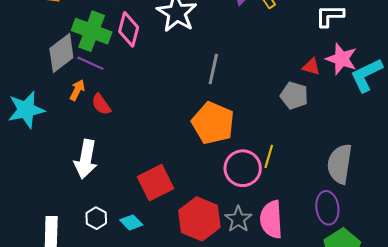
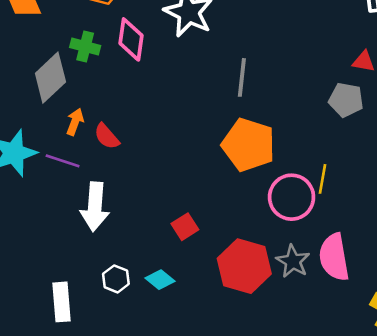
green cross: (92, 31) -> (85, 47), size x0.6
purple line: (90, 63) -> (63, 161), moved
red square: (156, 183) -> (185, 227), size x0.6

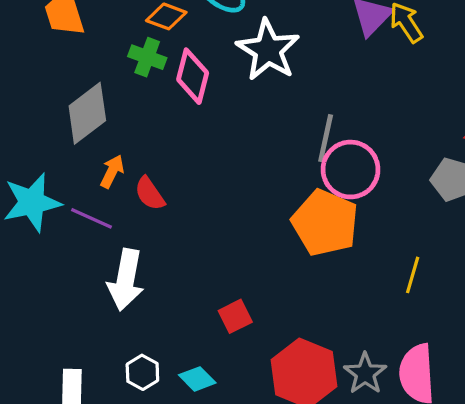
green cross: (85, 47) -> (147, 57), moved
pink circle: (292, 197) -> (351, 170), moved

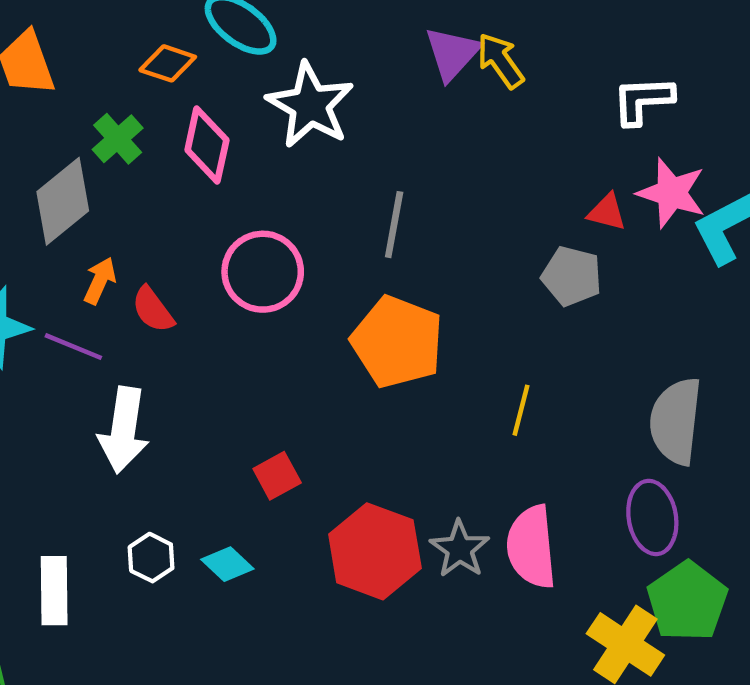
green cross: (147, 57) -> (118, 139), moved, turned 30
pink circle: (351, 170) -> (263, 272), moved

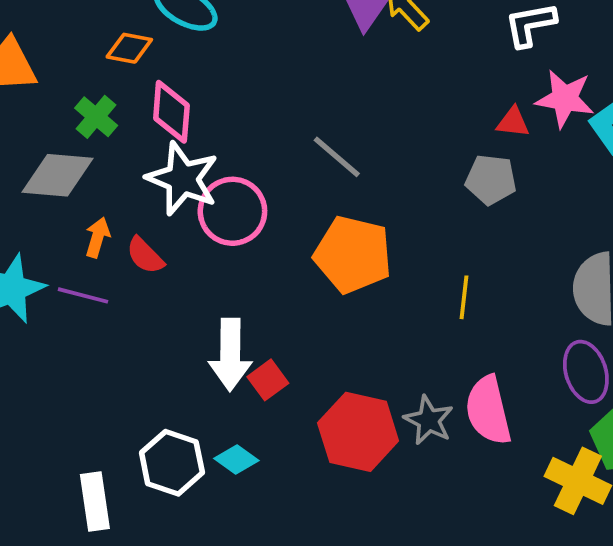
white star: (310, 105) -> (182, 179), moved
gray diamond: (63, 201) -> (57, 175), turned 52
gray line: (394, 225) -> (337, 157), turned -52
white arrow: (124, 430) -> (230, 355), moved
white hexagon: (151, 558) -> (172, 463), size x1.6

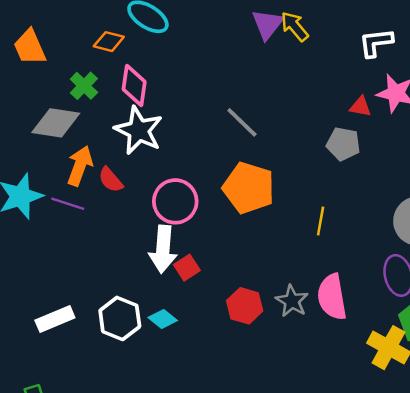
pink circle: (232, 211) -> (175, 201), moved
orange arrow: (97, 237) -> (80, 166), size x1.5
red hexagon: (358, 432) -> (245, 306), size x0.7
white rectangle: (95, 501) -> (55, 319), moved, turned 72

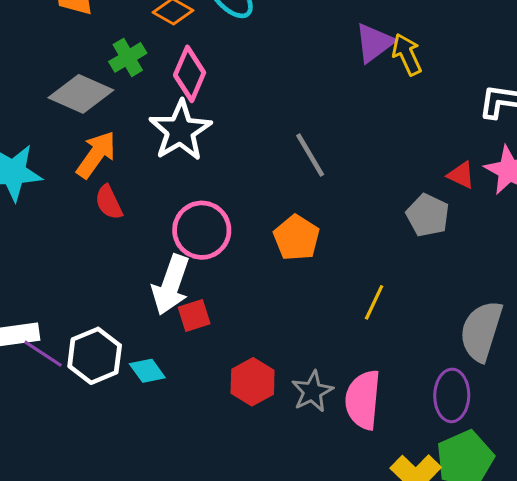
red semicircle: (111, 180) -> (109, 202), moved
orange pentagon: (249, 188) -> (297, 238), size x0.7
purple line: (68, 204) -> (43, 354), moved

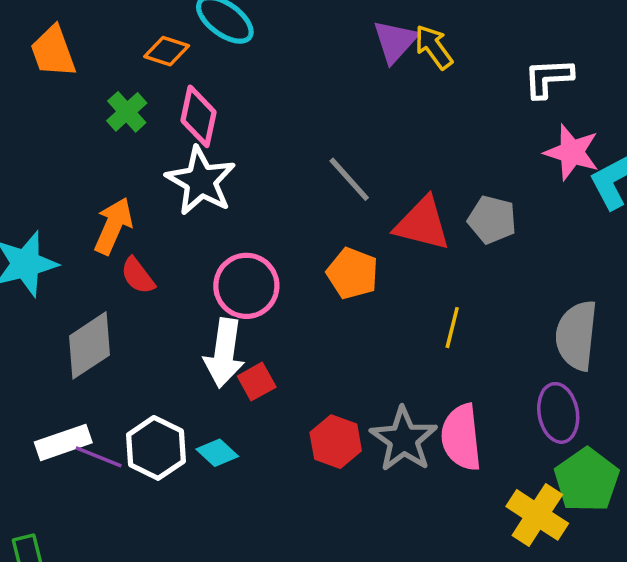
gray diamond: (81, 94) -> (90, 345), moved, turned -46
red triangle: (461, 175) -> (422, 224), moved, size x1.8
gray star: (312, 391) -> (404, 439), size x1.4

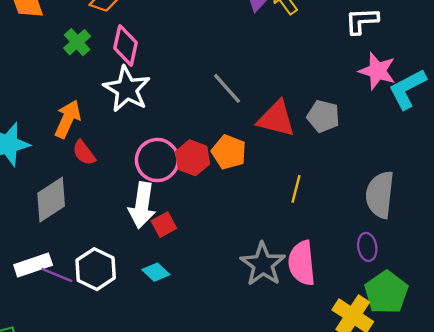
purple ellipse: (558, 413) -> (367, 247), size x0.7
red hexagon: (336, 442) -> (193, 158), moved
cyan diamond: (217, 453) -> (156, 272), moved

